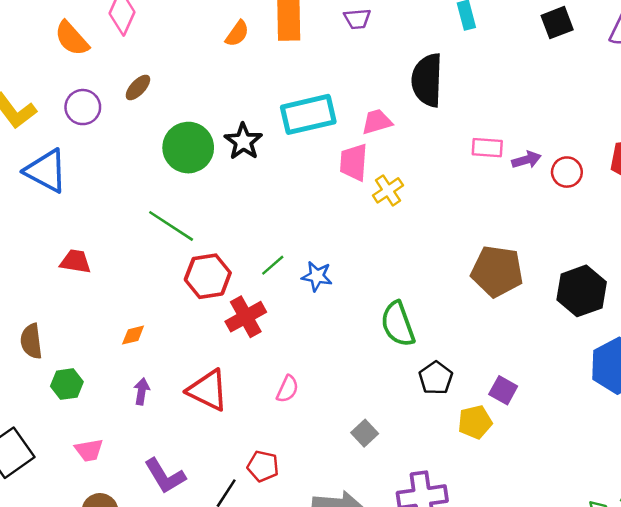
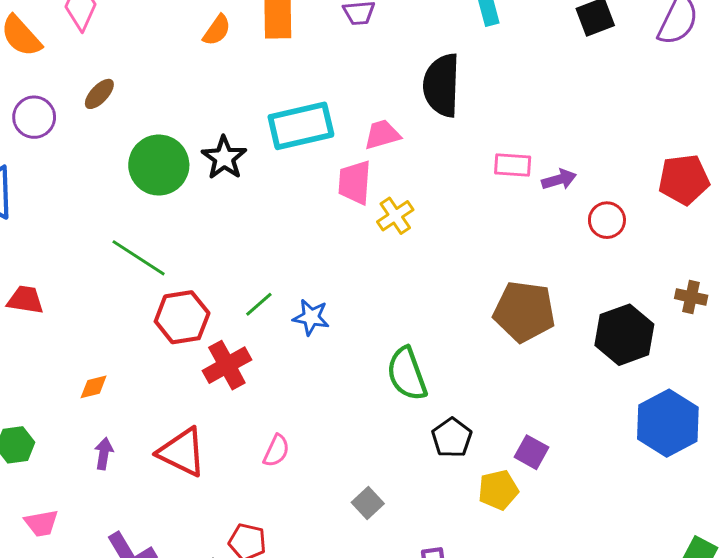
red circle: (567, 172) -> (607, 220), moved

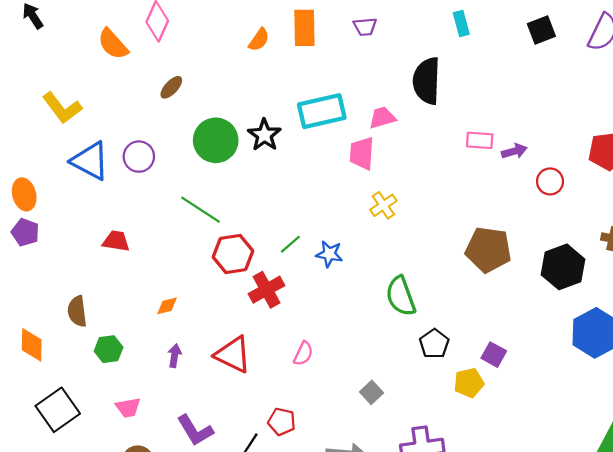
purple circle: (34, 117) -> (139, 157), moved
yellow cross: (395, 216) -> (383, 205), moved

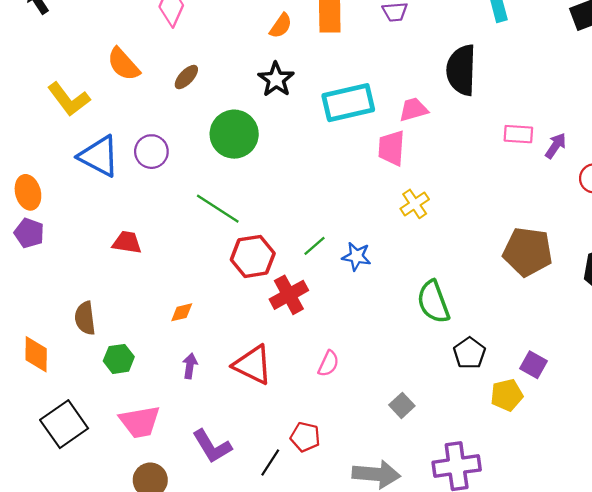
orange semicircle: (113, 44) -> (123, 64), moved
black star: (264, 135) -> (276, 79), moved
purple arrow: (514, 151) -> (556, 146), turned -40
pink trapezoid: (128, 408) -> (140, 422), size x1.5

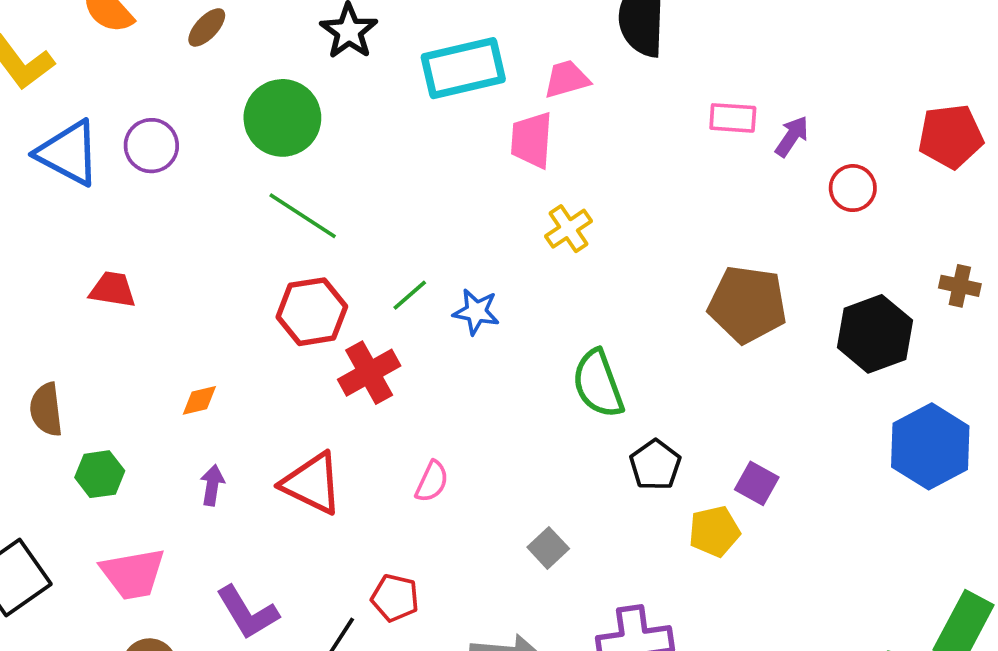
green line: (218, 209) -> (303, 216), moved

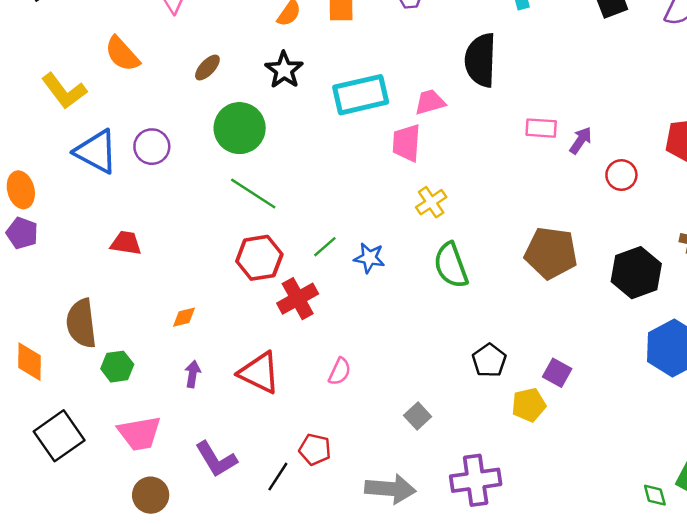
brown ellipse: (207, 27) -> (207, 68), moved
green semicircle: (598, 384) -> (451, 265), moved
brown semicircle: (46, 410) -> (81, 323), size x1.4

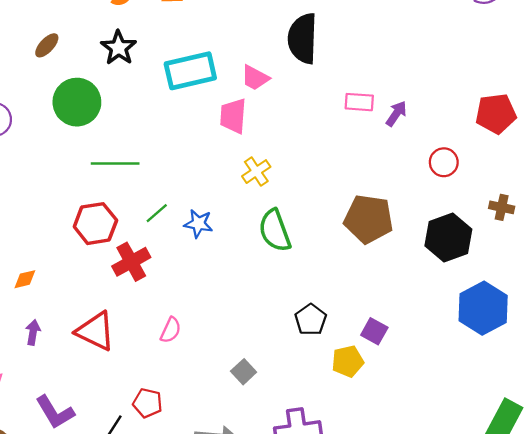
pink trapezoid: (430, 102) -> (255, 78), turned -136
red circle: (621, 175) -> (444, 162), moved
green line: (253, 194) -> (115, 163), moved, turned -33

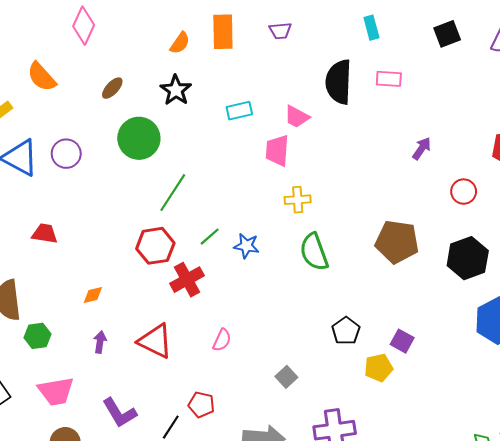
cyan rectangle: (190, 71) -> (239, 111), size x0.6
pink rectangle: (359, 102) -> (389, 79), moved
green line: (115, 163) -> (173, 193), turned -57
yellow cross: (256, 172) -> (298, 200), turned 30

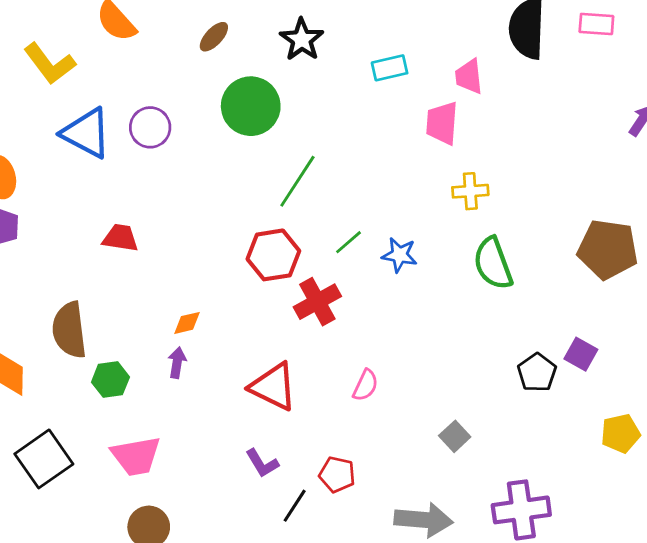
pink trapezoid: (297, 117) -> (469, 76), turned 56
purple square: (402, 341) -> (581, 354), moved
purple arrow: (100, 342) -> (177, 363), moved
yellow pentagon: (379, 368) -> (621, 433), moved
purple L-shape: (119, 413) -> (262, 463), moved, size x0.7

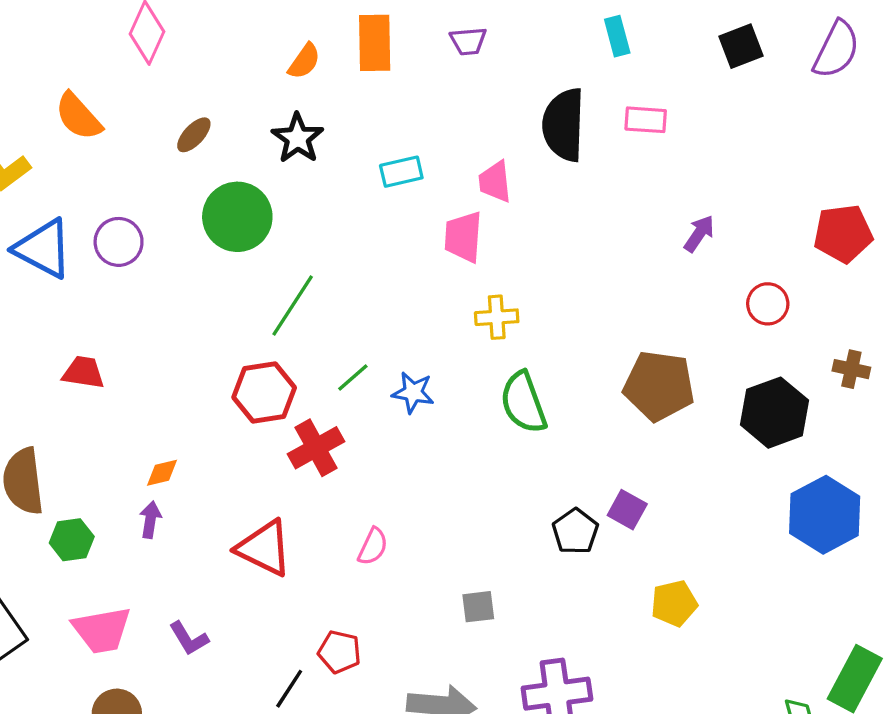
gray square: (455, 436) -> (478, 607), turned 36
purple L-shape: (262, 463) -> (189, 638), moved

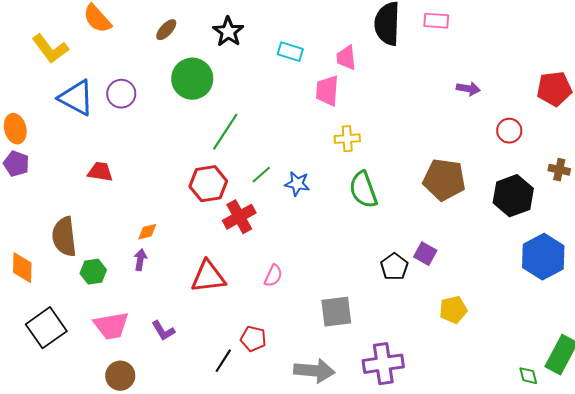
cyan rectangle: (401, 172) -> (290, 52), turned 30
purple arrow: (699, 234) -> (468, 89), turned 65
red triangle: (264, 548) -> (208, 277), turned -33
gray square: (478, 607) -> (336, 312), size x1.6

